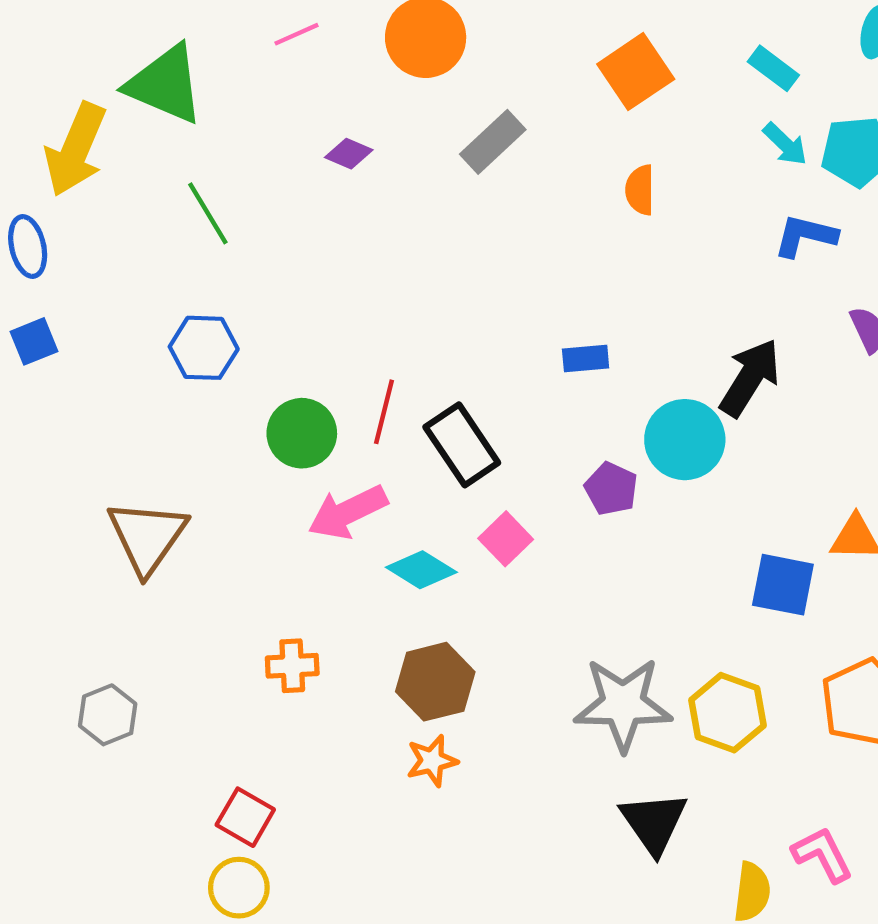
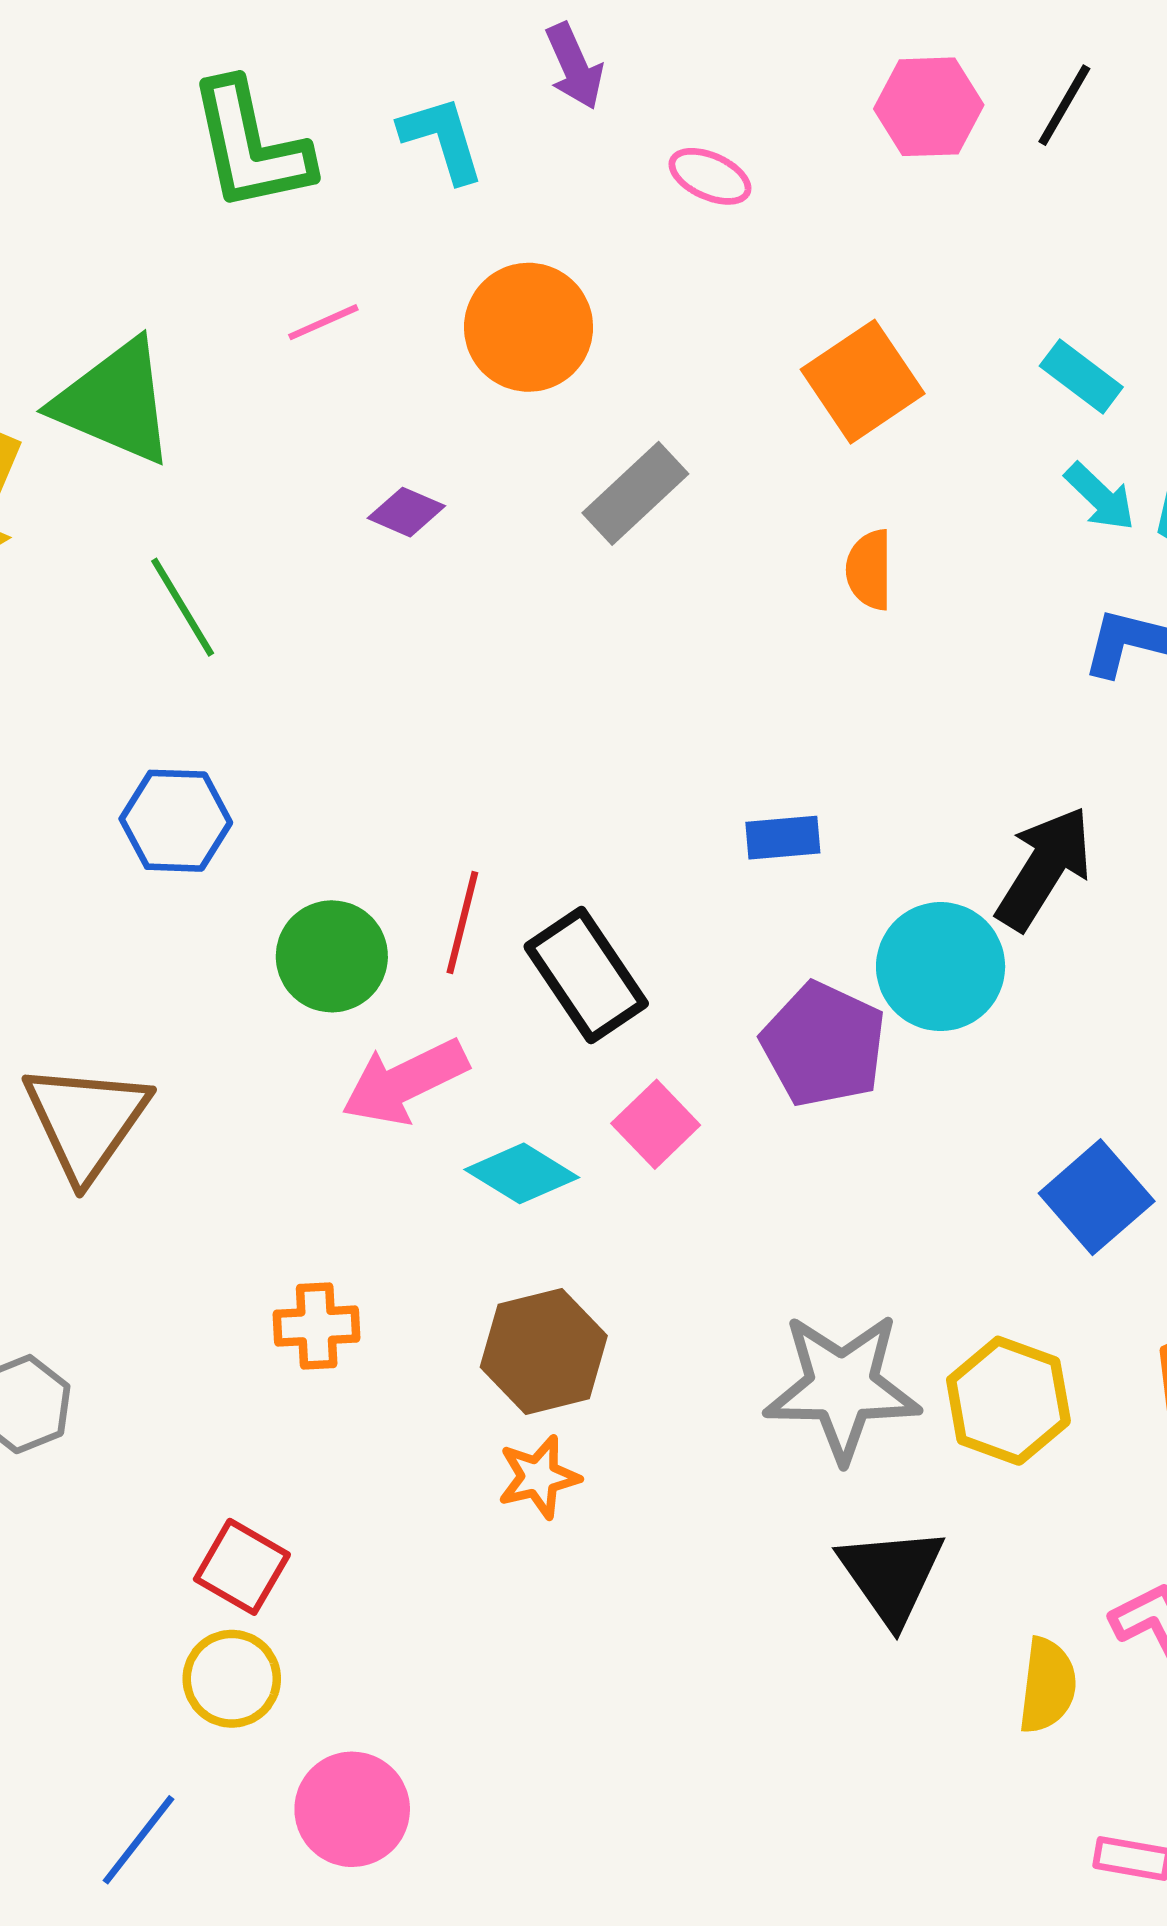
purple pentagon: (611, 489) -> (824, 1045), size x1.5
blue square: (783, 585) -> (1097, 1197), turned 38

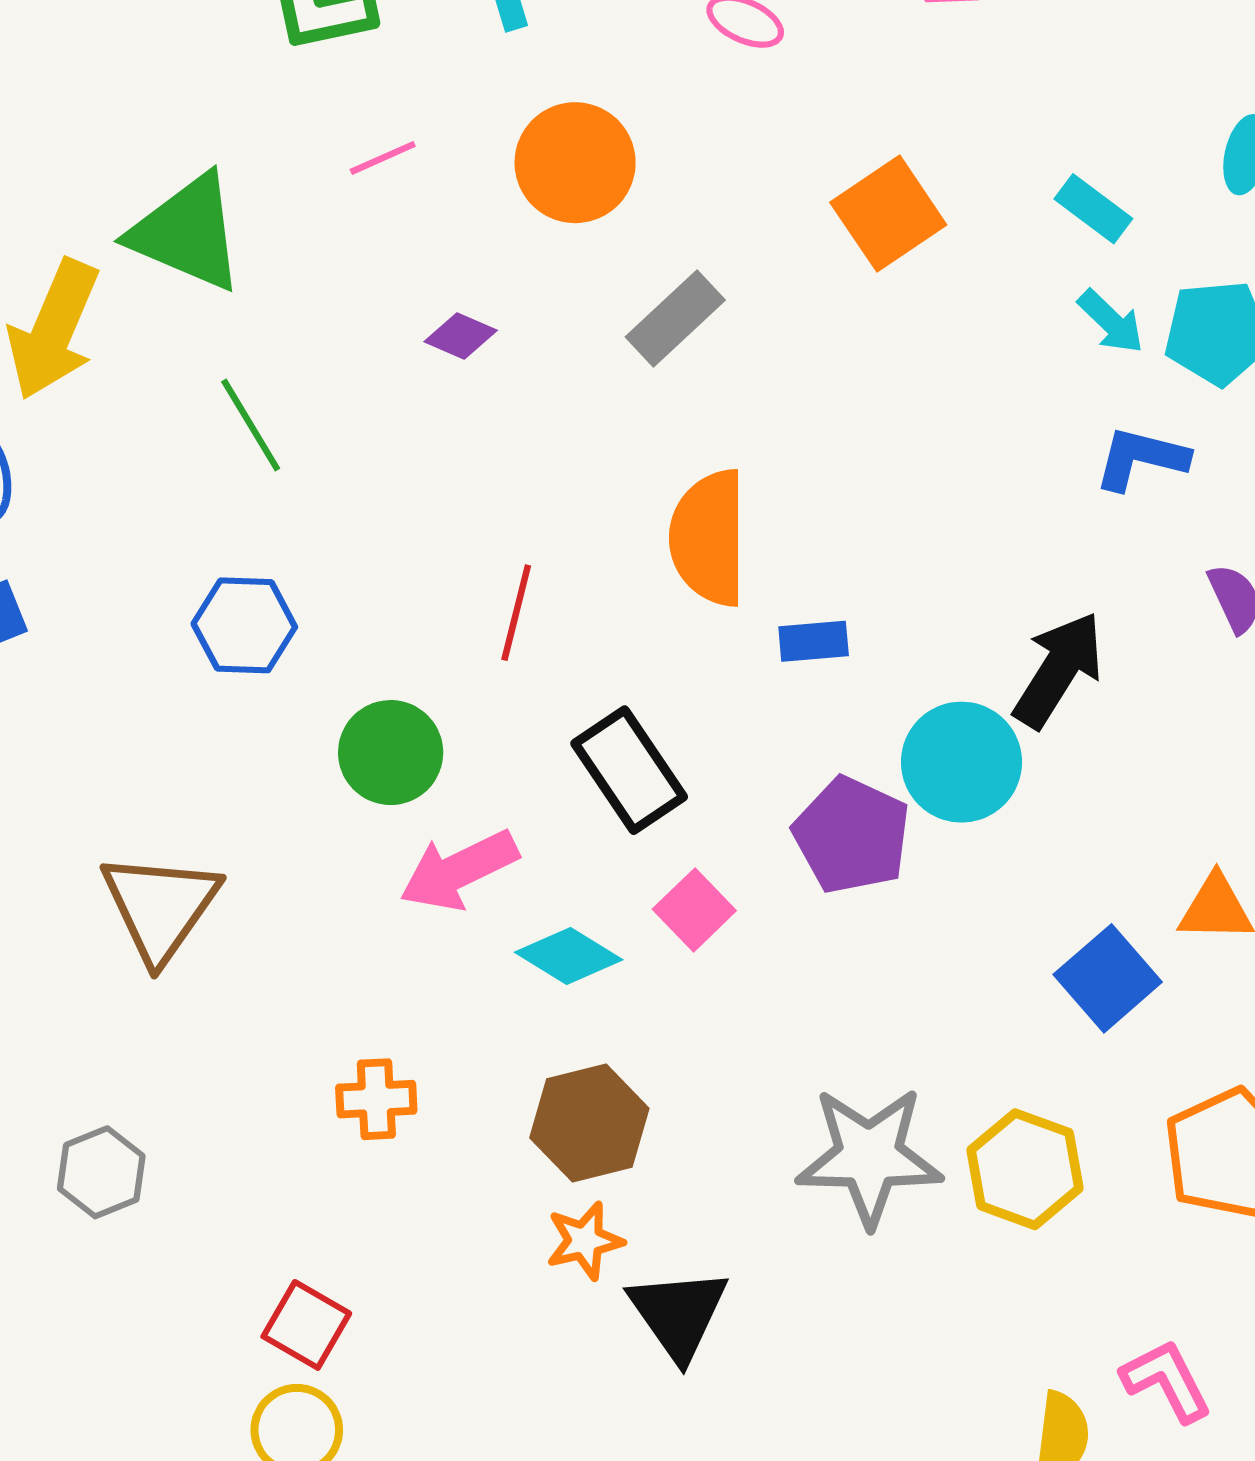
orange semicircle: (869, 570) -> (709, 538), moved, size x1.8
red line: (462, 922) -> (516, 613), moved
black triangle: (891, 1575) -> (678, 1314), moved

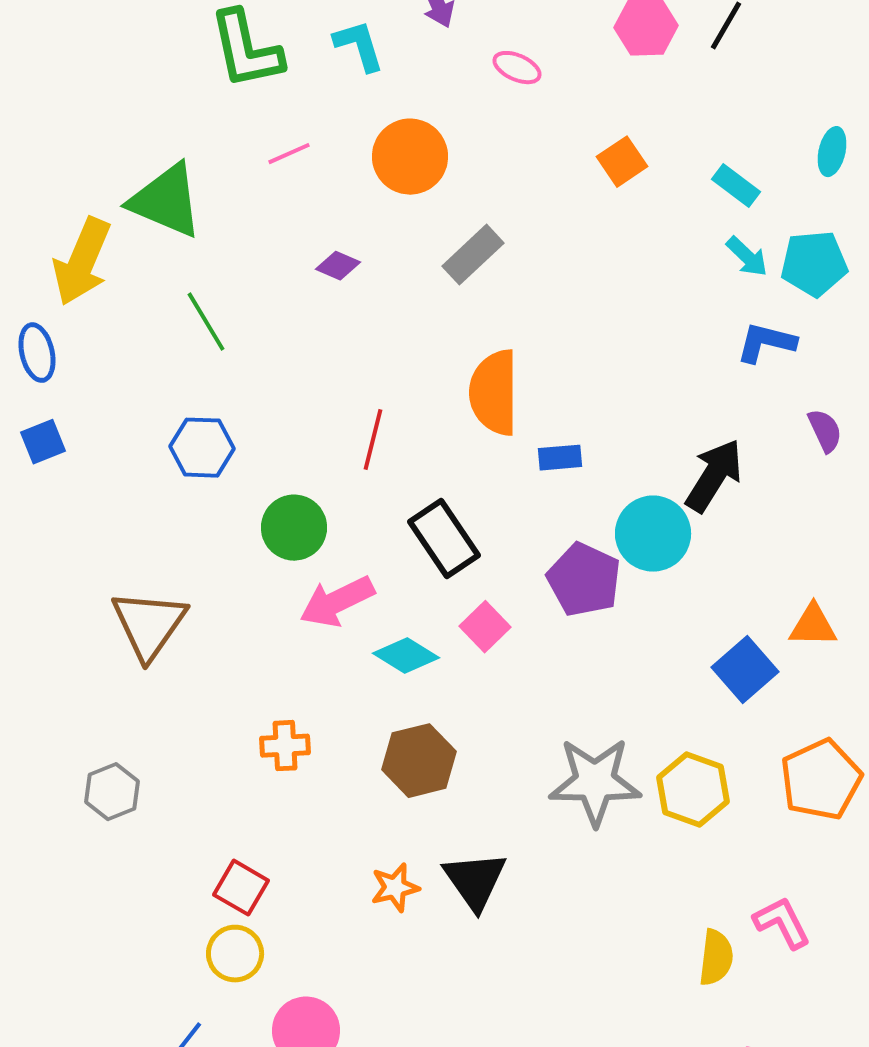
orange square: (888, 214) -> (622, 162), moved, size x0.7
orange star: (585, 1241) -> (395, 888), moved

